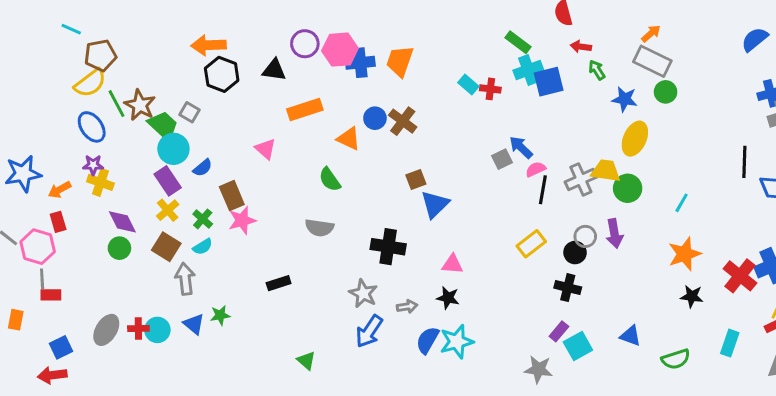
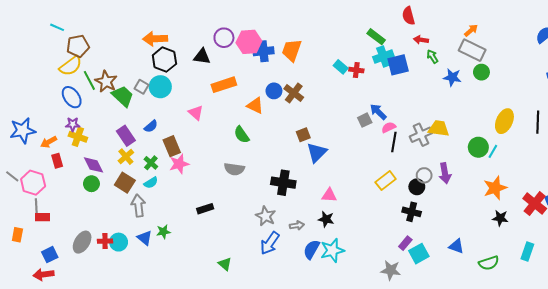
yellow ellipse: (635, 139) -> (504, 121), moved
cyan circle: (173, 149) -> (160, 87), moved
green circle: (628, 188) -> (478, 147), moved
red rectangle: (58, 222) -> (57, 161), moved

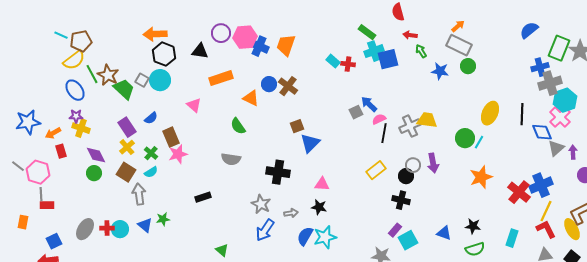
cyan line: (57, 27) -> (61, 35), moved
blue cross: (264, 51) -> (259, 46), turned 30
black star: (500, 218) -> (473, 226), moved

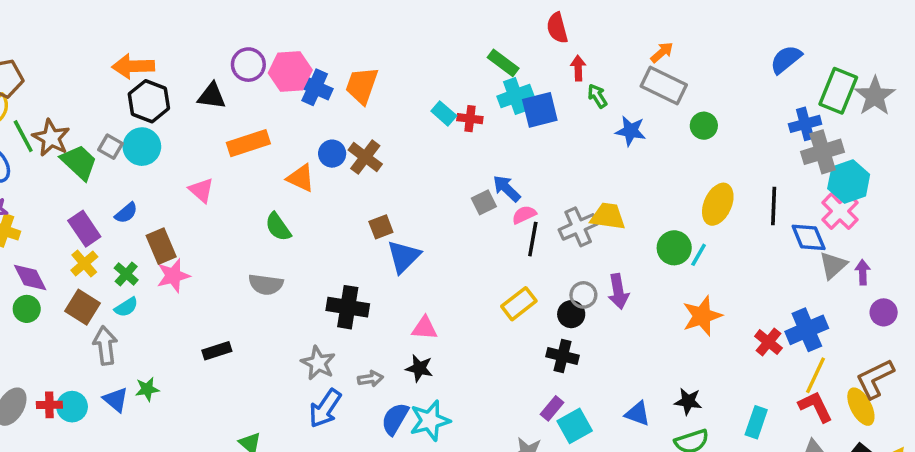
red arrow: (410, 35) -> (578, 68), turned 80
green circle: (468, 66) -> (704, 126), moved
red cross: (519, 192) -> (768, 342), size x0.7

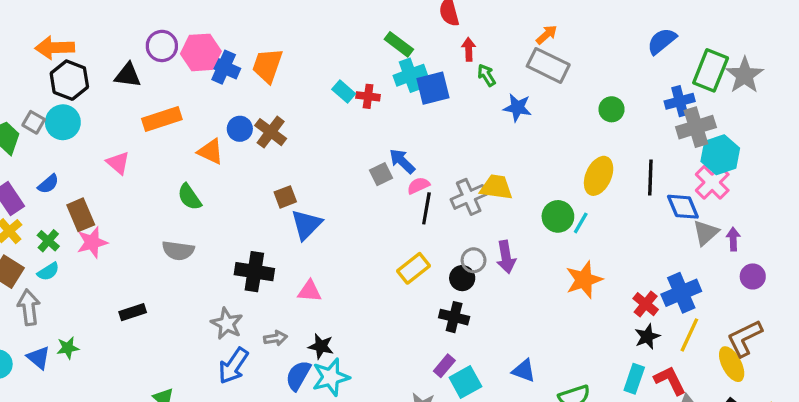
green circle: (704, 126) -> (612, 109), moved
pink triangle: (425, 328) -> (310, 291), moved
black star: (419, 368) -> (321, 346), moved
black star: (688, 401) -> (647, 337), moved, turned -30
red L-shape: (816, 407) -> (670, 380), moved

